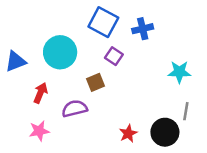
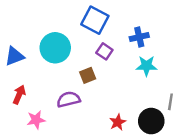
blue cross: (143, 29) -> (139, 37), moved
cyan star: (179, 72) -> (146, 66), moved
red arrow: (40, 93) -> (19, 95), moved

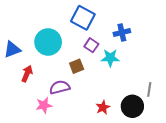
cyan star: (146, 66) -> (110, 58), moved
red arrow: (19, 95) -> (27, 74), moved
pink star: (36, 120) -> (44, 105), moved

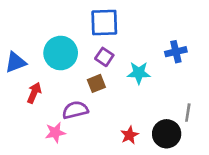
blue square: (83, 18) -> (104, 23), turned -30
blue cross: (122, 33) -> (176, 52), moved
purple square: (91, 45) -> (104, 57), moved

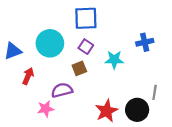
red star: (129, 135) -> (107, 111), size x1.5

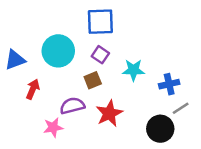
blue cross: (145, 42) -> (169, 84), moved
gray line: (155, 92) -> (181, 108), turned 48
red star: (107, 111) -> (109, 113), moved

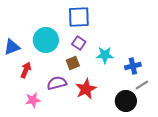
pink star: (53, 127) -> (33, 100), moved

